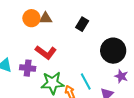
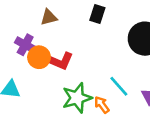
orange circle: (31, 18) -> (39, 57), moved
purple cross: (28, 68) -> (25, 45), moved, turned 35

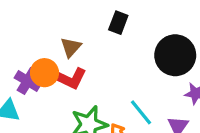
brown triangle: (49, 17) -> (71, 47), moved, turned -36
purple cross: (25, 45) -> (28, 81), moved

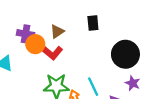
black rectangle: (118, 23) -> (93, 23), turned -40
purple cross: (28, 81) -> (26, 34), moved, turned -35

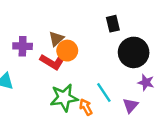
black rectangle: (93, 23) -> (113, 24), moved
orange circle: (35, 44) -> (67, 51), moved

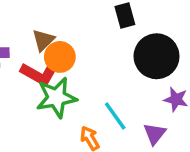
green star: (64, 98) -> (56, 98), moved

